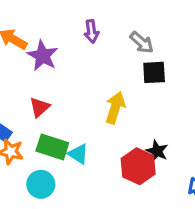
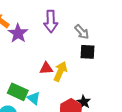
purple arrow: (91, 31) -> (51, 21), size x1.5
red triangle: (40, 107) -> (46, 68), moved, turned 32

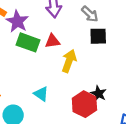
red triangle: (46, 68) -> (53, 41), moved
green rectangle: (18, 92) -> (28, 42), moved

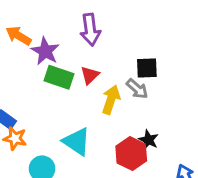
gray arrow: (90, 14) -> (137, 89), moved
red triangle: (53, 41) -> (90, 75), turned -35
cyan triangle: (41, 94) -> (77, 141), size x1.5

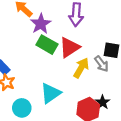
red triangle: (90, 75) -> (69, 47), size x1.5
cyan triangle: (77, 141) -> (51, 93), turned 40

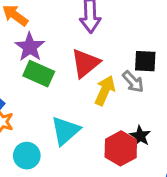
purple star: (41, 24) -> (30, 47), moved
green rectangle: (47, 45) -> (39, 74), moved

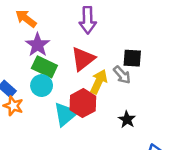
red hexagon: (121, 148) -> (83, 103), moved
cyan circle: (27, 156) -> (42, 86), moved

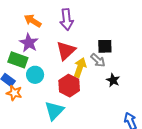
orange arrow: (26, 19) -> (33, 21), moved
green rectangle: (44, 67) -> (18, 60), moved
cyan triangle: (66, 114) -> (54, 111), moved
black star: (127, 120) -> (113, 80), moved

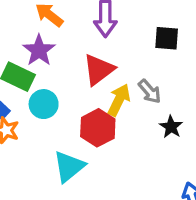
black square: (105, 46) -> (167, 38), moved

